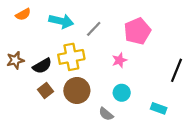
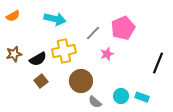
orange semicircle: (23, 14) -> (13, 16), moved
gray line: (94, 29) -> (93, 33), moved
brown circle: (77, 90) -> (81, 81), moved
cyan circle: (122, 93) -> (121, 96), moved

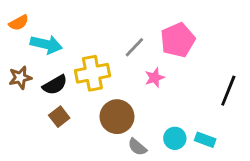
cyan arrow: (55, 19) -> (46, 44), moved

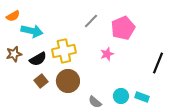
gray line: (134, 47) -> (91, 21), moved
brown circle: (117, 117) -> (68, 81), moved

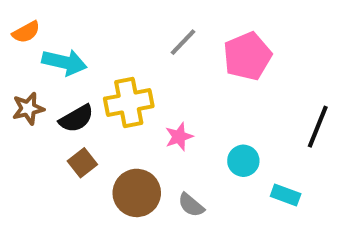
pink star: (107, 54) -> (179, 137), moved
brown circle: (68, 81) -> (137, 193), moved
cyan circle: (121, 96) -> (243, 161), moved

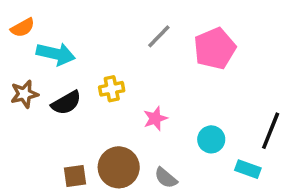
yellow cross: (129, 102) -> (112, 89), size x0.6
black line: (318, 127) -> (271, 131), moved
brown square: (82, 163) -> (75, 176), moved, turned 30

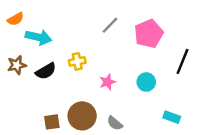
black line: (271, 131) -> (183, 61), moved
cyan circle: (211, 139) -> (146, 82), moved

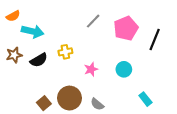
black line: (183, 61) -> (155, 40), moved
cyan rectangle: (172, 117) -> (145, 99), turned 32
brown square: (52, 122) -> (44, 103), turned -32

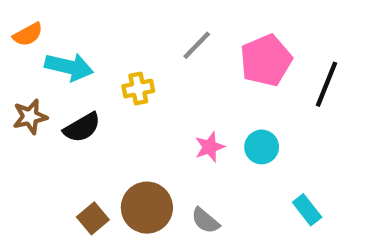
yellow cross: (65, 52) -> (138, 89), moved
pink star: (91, 69) -> (210, 147), moved

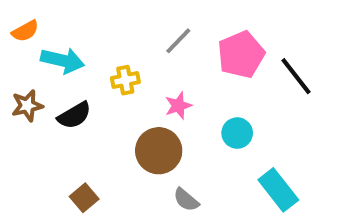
black line: (327, 84) -> (296, 76), turned -60
pink star: (210, 147) -> (178, 106), moved
brown circle: (147, 208) -> (159, 151), moved
cyan rectangle: (307, 210) -> (278, 190), size x1.5

